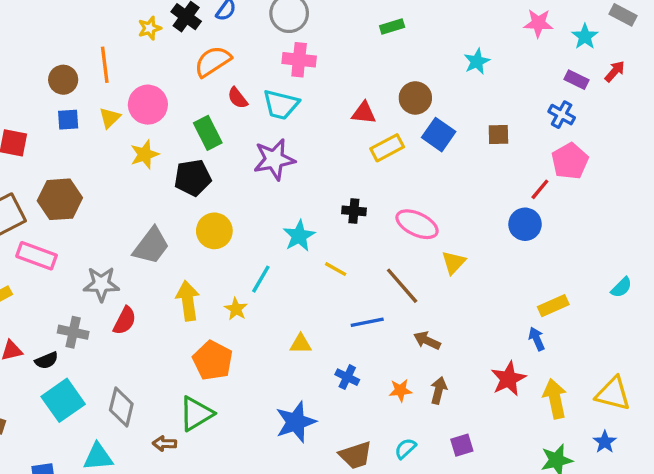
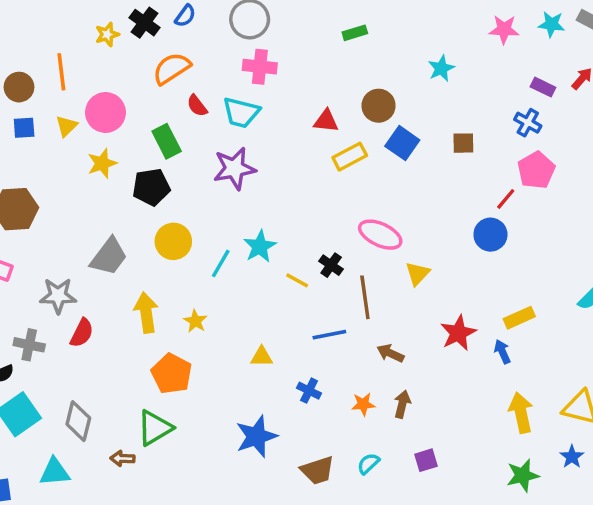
cyan star: (585, 36) -> (552, 24), moved, turned -30
black cross: (354, 211) -> (331, 265), moved, turned 30
cyan line: (261, 279) -> (221, 263), moved
brown line: (402, 286) -> (365, 297), turned 33
red star: (508, 379) -> (458, 333), moved

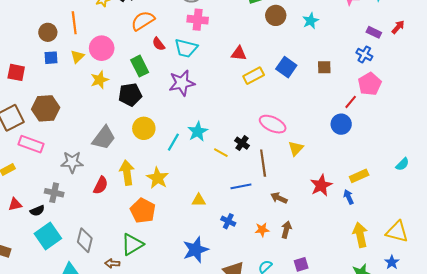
brown circle: (379, 106) -> (276, 15), moved
yellow star: (195, 321) -> (158, 178), size x1.5
red semicircle: (82, 333) -> (101, 185), moved

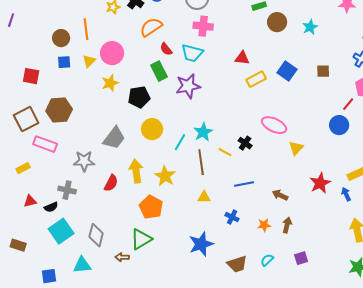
green rectangle: (140, 66) -> (159, 71), moved
brown line: (263, 163) -> (201, 162), moved

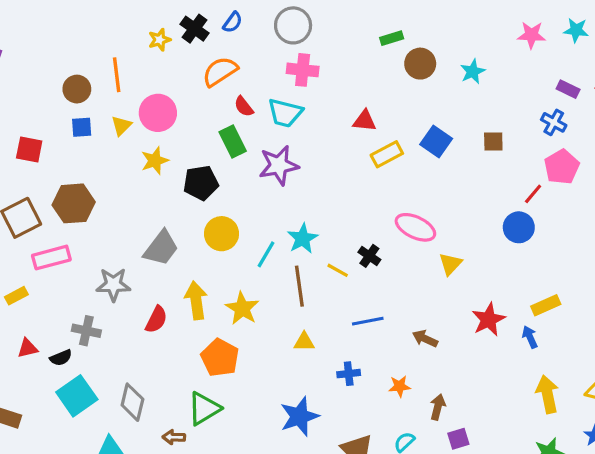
pink rectangle: (45, 144) -> (51, 258), turned -35
blue cross: (232, 217) -> (349, 374), turned -32
brown arrow: (287, 225) -> (438, 407), moved

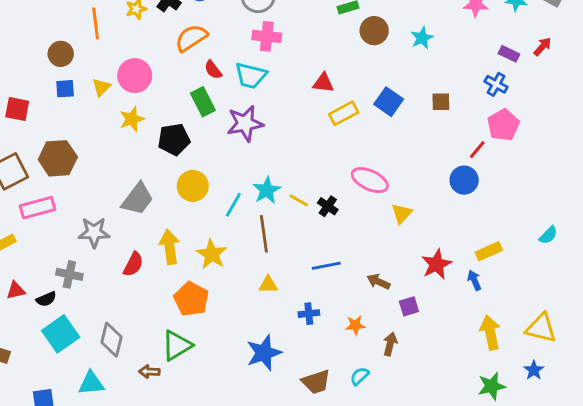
orange line: (117, 75) -> (96, 23), moved
yellow line: (338, 270) -> (299, 200), moved
purple square: (458, 439) -> (409, 306), moved

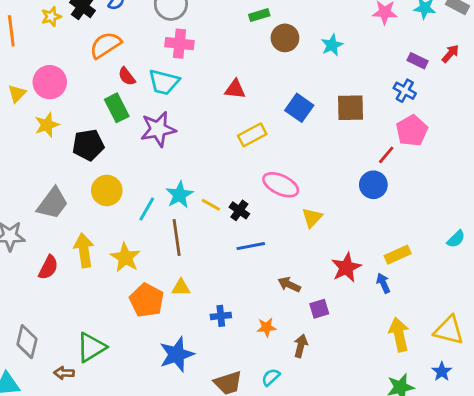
brown square: (441, 102) -> (351, 108), size x1.5
yellow rectangle: (344, 113) -> (252, 135), moved
blue line: (326, 266) -> (251, 246), moved
orange pentagon: (191, 299) -> (147, 300), moved

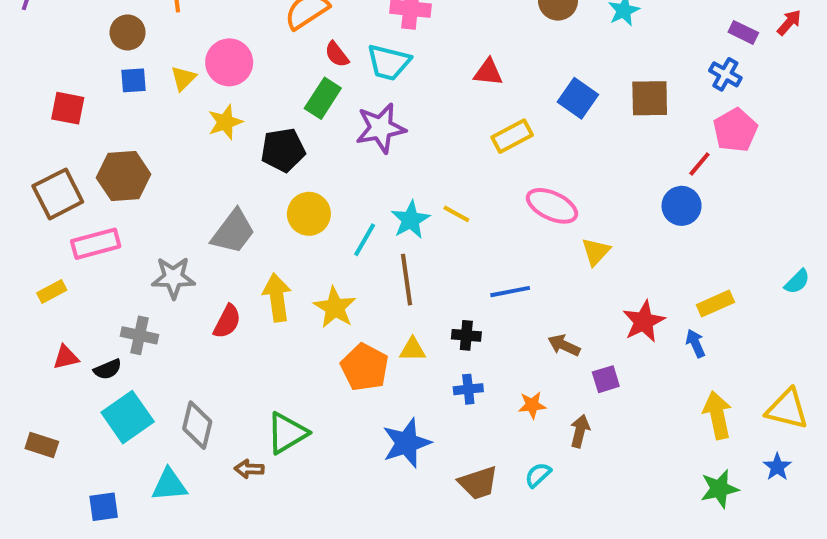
green rectangle: (117, 108) -> (323, 98), turned 60
yellow line: (211, 205) -> (456, 214), moved
black cross: (239, 210) -> (466, 335), moved, turned -30

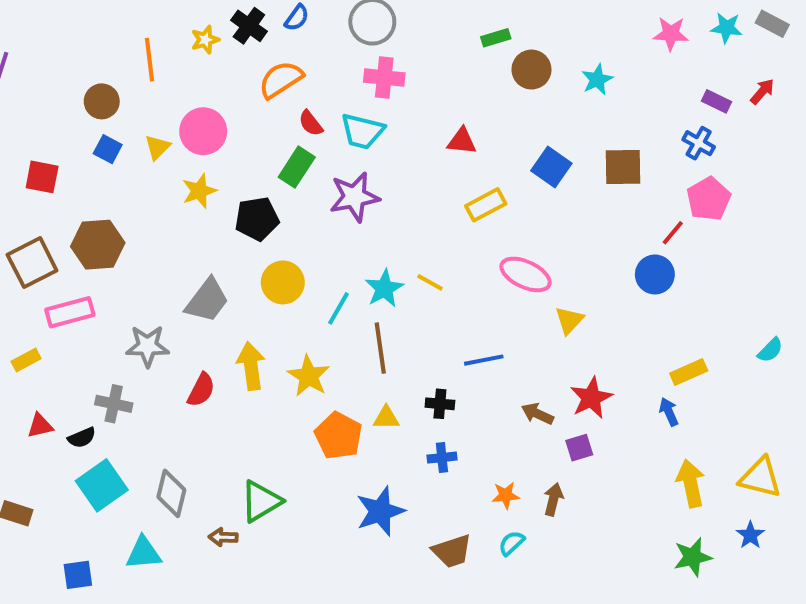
blue square: (134, 80) -> (108, 149), turned 32
red star: (644, 321) -> (591, 398), moved
orange star: (532, 405) -> (506, 495), moved

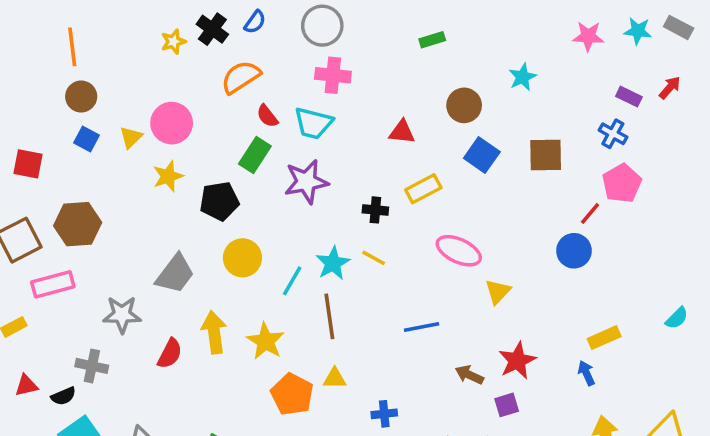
orange line: (149, 60) -> (72, 47), moved
brown circle: (531, 70) -> (464, 105), moved
black cross: (440, 404) -> (375, 210), moved

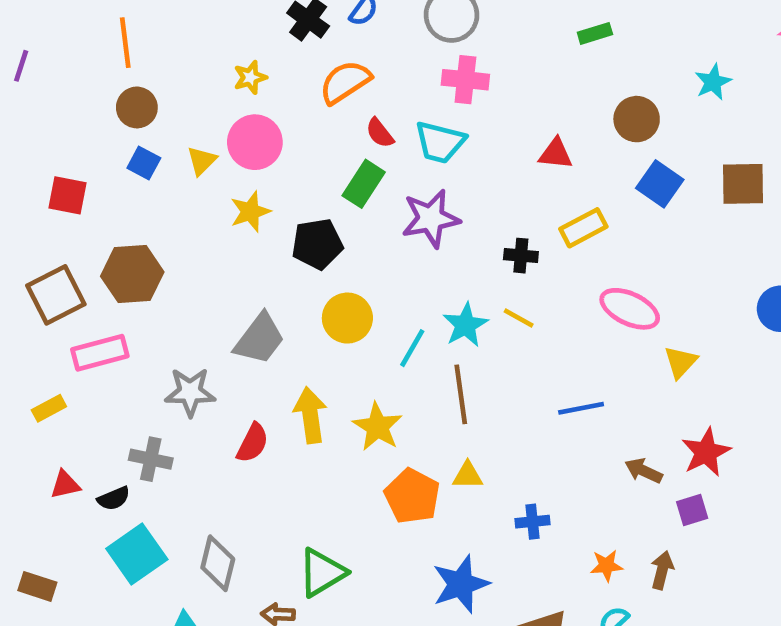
yellow star: (173, 42) -> (250, 77), moved

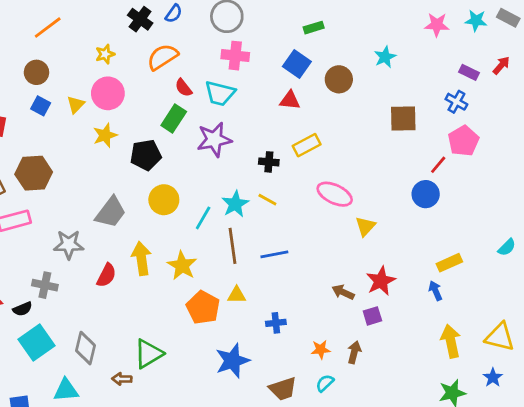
orange line: (125, 43) -> (48, 28), moved, turned 60
blue square: (660, 184) -> (297, 64), moved
blue line: (581, 408) -> (274, 254), moved

